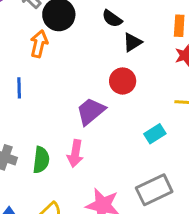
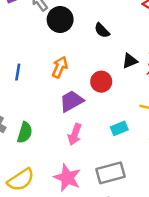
black triangle: (132, 42) -> (130, 61), moved
orange arrow: (39, 44) -> (60, 67), moved
pink arrow: (75, 154) -> (75, 134), moved

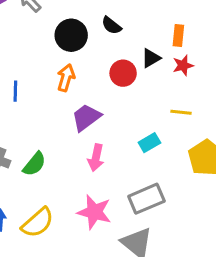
black circle: (60, 19) -> (71, 35), moved
red circle: (101, 82) -> (123, 73), moved
green semicircle: (25, 133) -> (34, 164), turned 30

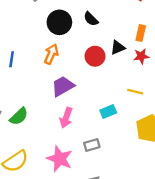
gray rectangle: (146, 199) -> (92, 145), moved, size x0.6

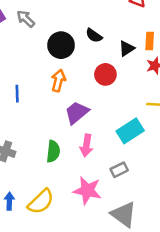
black triangle: (118, 48) -> (127, 48), moved
cyan rectangle: (108, 112) -> (130, 131), size x1.5
green semicircle: (19, 116) -> (53, 151), moved, turned -30

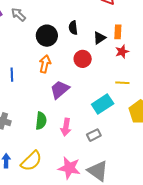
black semicircle: (94, 35) -> (73, 28), turned 48
pink arrow: (86, 145) -> (66, 127), moved
pink star: (87, 191) -> (69, 168), moved

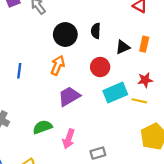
red star: (122, 52) -> (145, 80), moved
cyan rectangle: (103, 104) -> (115, 93), moved
green semicircle: (41, 121) -> (42, 127), turned -126

